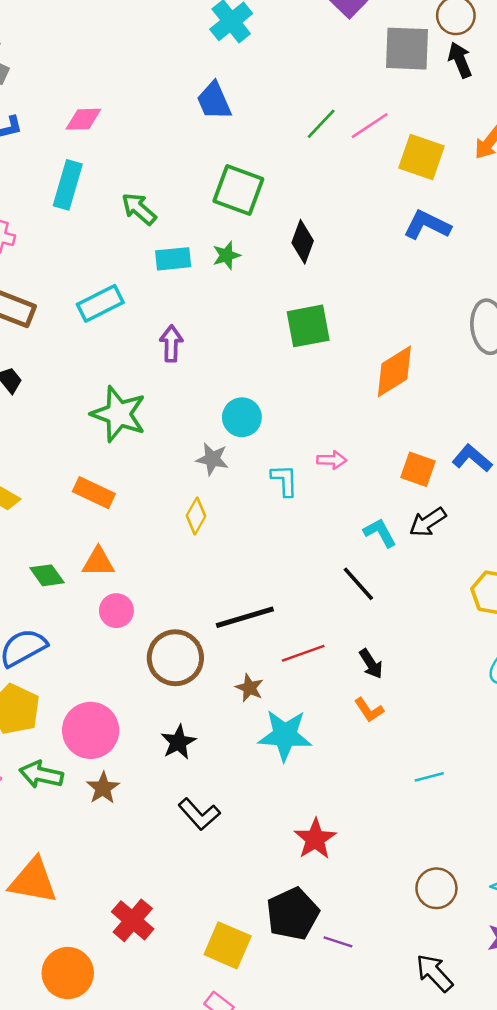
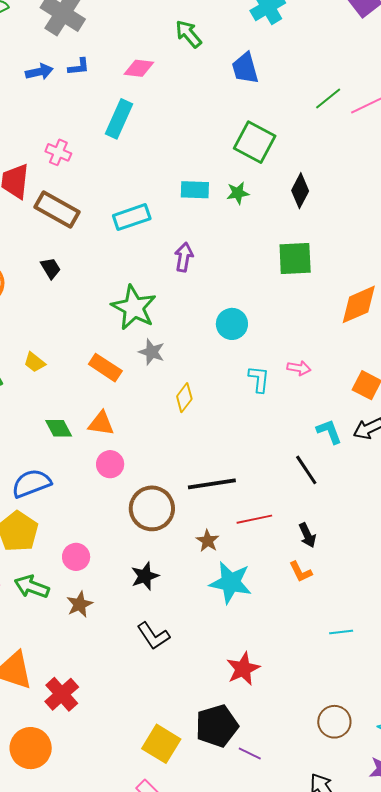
green arrow: (139, 209) -> (189, 34), moved
gray star: (212, 459) -> (152, 352), moved
pink circle: (91, 730) -> (76, 557), size x0.6
red cross: (133, 920) -> (62, 694), moved

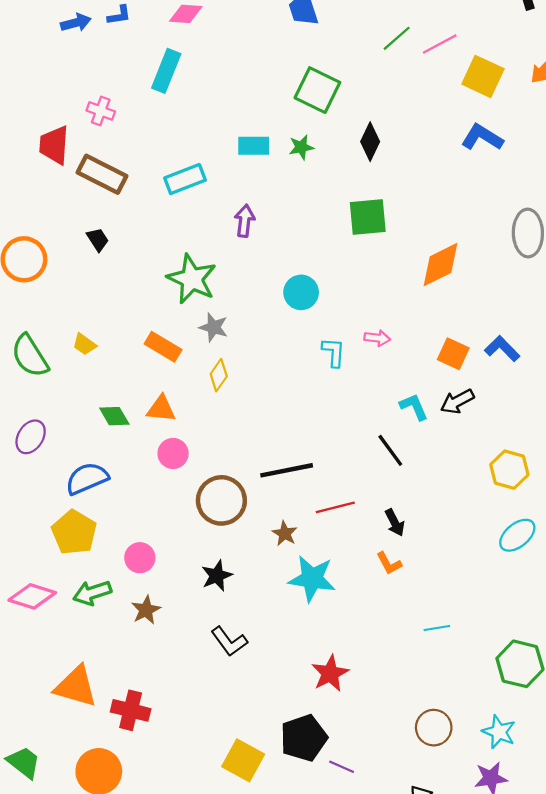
yellow diamond: (184, 398) -> (219, 375), moved
green arrow: (32, 587) -> (92, 593), turned -36
red cross: (62, 694) -> (131, 710), turned -32

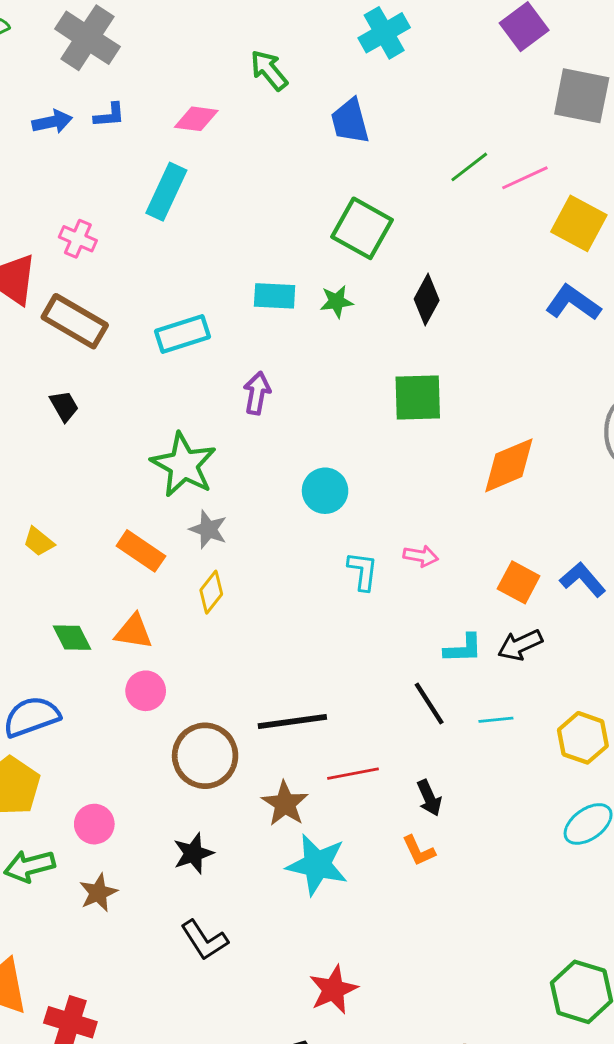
cyan L-shape: (414, 407) -> (463, 649), turned 108
brown star: (285, 533) -> (285, 804), size x1.4
cyan line: (437, 628) -> (496, 720), moved

